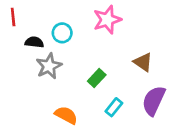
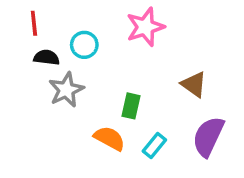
red line: (13, 17) -> (34, 23), moved
green rectangle: (97, 78) -> (131, 106), turned -30
orange semicircle: (66, 115) -> (109, 138), moved

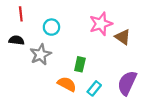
pink star: (145, 27) -> (101, 24), moved
black semicircle: (47, 57) -> (16, 40), moved
brown triangle: (194, 84) -> (123, 37), moved

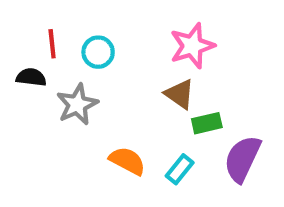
red line: (21, 14) -> (52, 44), moved
brown triangle: (123, 37) -> (180, 94), moved
green rectangle: (80, 64) -> (207, 123), moved, turned 64

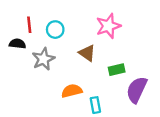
brown triangle: (180, 94) -> (87, 53), moved
orange semicircle: (127, 161) -> (72, 91), turned -42
cyan rectangle: (180, 169) -> (95, 105), moved, turned -49

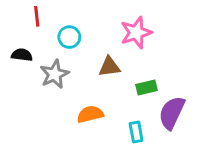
red line: (29, 25) -> (37, 16), moved
brown triangle: (87, 53) -> (109, 67), turned -42
cyan rectangle: (95, 105) -> (136, 132), moved

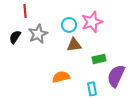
cyan circle: (69, 37) -> (69, 25), moved
black semicircle: (22, 55) -> (15, 37), turned -64
gray star: (55, 74) -> (38, 34), moved

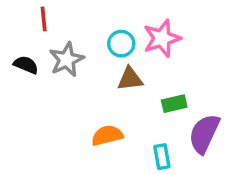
black semicircle: (15, 37) -> (26, 65), turned 80

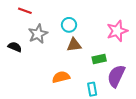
red line: (44, 19) -> (25, 11), turned -64
pink star: (162, 38) -> (117, 31), moved
black semicircle: (26, 65) -> (15, 47), moved

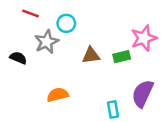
cyan circle: (69, 25) -> (66, 23), moved
green rectangle: (99, 59) -> (122, 57), moved
orange semicircle: (61, 77) -> (58, 95), moved

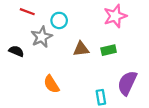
pink star: (144, 38) -> (115, 16), moved
orange semicircle: (58, 95) -> (51, 84), turned -108

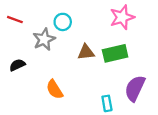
red line: (27, 12) -> (15, 20), moved
green rectangle: (109, 50) -> (115, 53), size x1.5
black semicircle: (16, 51) -> (17, 65), moved, turned -48

